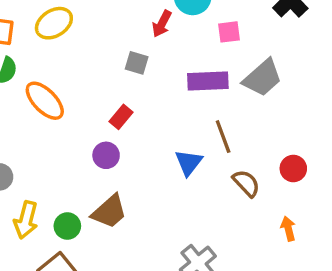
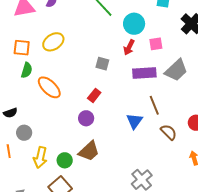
red arrow: (162, 24) -> (129, 47), moved

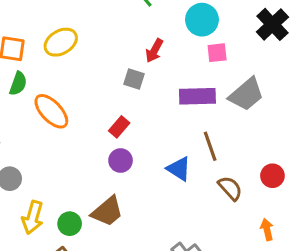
cyan circle: (134, 24) -> (202, 20), moved
red arrow: (129, 47) -> (154, 51), moved
purple circle: (86, 118) -> (121, 160), moved
blue triangle: (135, 121) -> (179, 169), turned -36

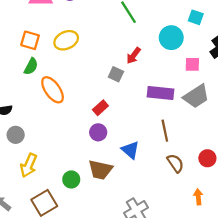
pink square: (217, 53) -> (192, 64), moved
blue triangle: (179, 169) -> (130, 150), moved
brown trapezoid: (107, 211) -> (100, 170), moved, turned 45
green circle: (70, 224) -> (71, 179), moved

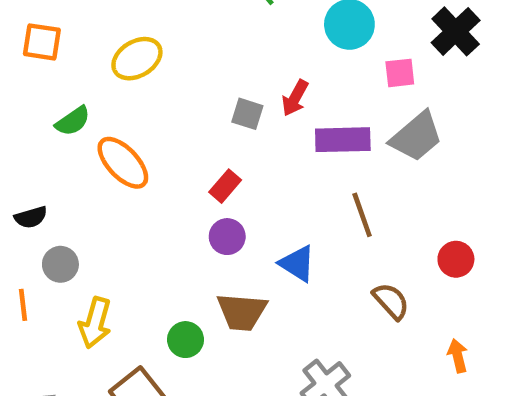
orange square: (30, 40) -> (42, 42), moved
red arrow: (133, 56) -> (295, 98), moved
green semicircle: (31, 66) -> (73, 121), turned 36
brown semicircle: (175, 163) -> (391, 301), moved
orange arrow: (198, 197) -> (458, 356), moved

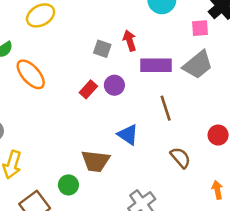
pink square: (400, 73) -> (200, 28), moved
red arrow: (295, 98) -> (130, 41), turned 132
purple circle: (227, 237) -> (114, 85), moved
green circle: (186, 340) -> (68, 185), moved

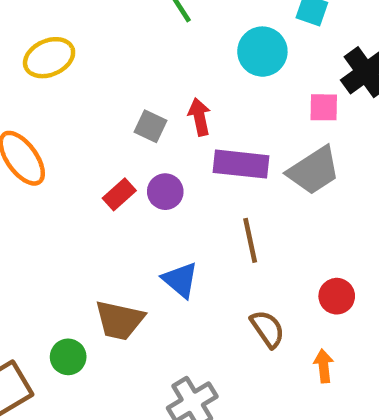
orange arrow: (217, 190) -> (324, 366), moved

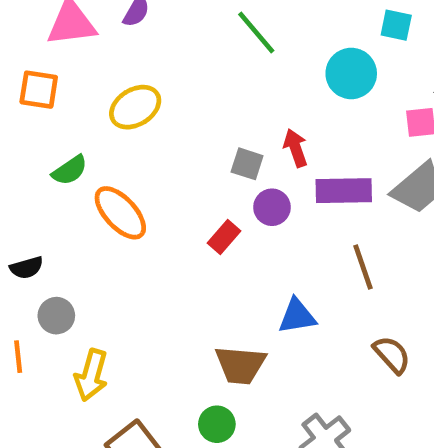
purple circle: (165, 192) -> (272, 207), moved
blue triangle: (180, 280) -> (297, 316), turned -42
green circle: (68, 357) -> (217, 424), moved

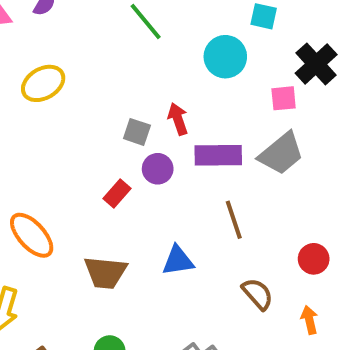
orange ellipse: (120, 213) -> (32, 235), moved
brown trapezoid: (240, 365) -> (105, 273), moved

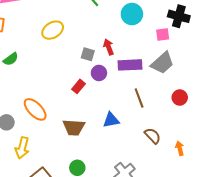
black cross: (316, 64) -> (179, 16), turned -30
yellow ellipse: (43, 83) -> (53, 30), moved
red circle: (314, 259) -> (180, 98), moved

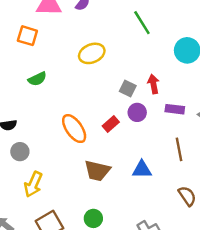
purple rectangle: (130, 65) -> (175, 109), size x0.7
orange ellipse: (35, 109) -> (74, 129), moved

